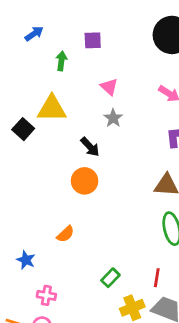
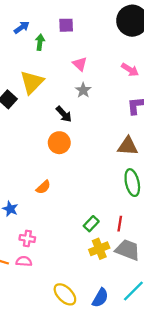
blue arrow: (34, 34) -> (22, 27), moved
yellow triangle: (52, 109) -> (32, 82), turned -45
green rectangle: (110, 278) -> (91, 224), moved

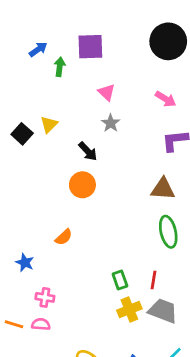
purple square: (66, 25) -> (90, 47), size x1.5
yellow triangle: (32, 82) -> (49, 124), moved, size x0.6
green rectangle: (91, 224) -> (120, 280), turned -63

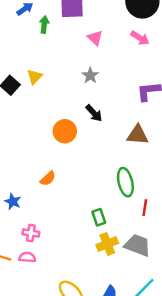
pink triangle: (107, 92) -> (95, 38), moved
pink arrow: (166, 99) -> (140, 38), moved
black arrow: (88, 151) -> (94, 113), moved
green ellipse: (168, 232) -> (125, 182), moved
red line: (153, 280) -> (145, 208), moved

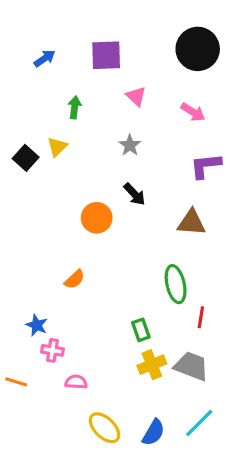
green arrow: (44, 25) -> (75, 107), moved
pink arrow: (140, 38) -> (193, 112), moved
blue star: (13, 202) -> (37, 325), moved
pink semicircle: (27, 257) -> (76, 382), moved

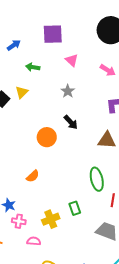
blue arrow: (45, 58) -> (14, 45), moved
green arrow: (75, 107) -> (33, 67), turned -88
yellow cross: (152, 365) -> (51, 219), moved

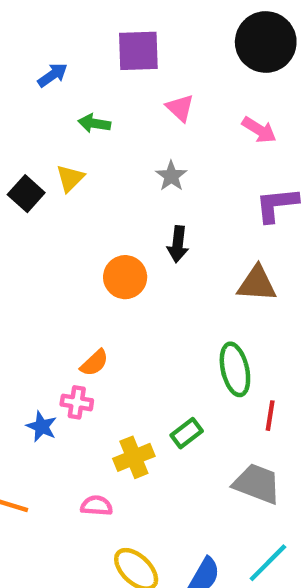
black arrow: (71, 122) -> (178, 244), turned 49
green rectangle: (75, 208) -> (187, 433), turned 72
pink cross: (19, 221) -> (77, 402), moved

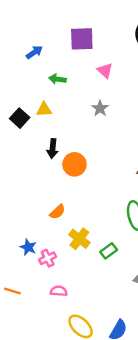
yellow triangle: (70, 178) -> (44, 110), turned 42
black arrow: (178, 244) -> (53, 149), moved
pink cross: (77, 402) -> (48, 258), moved, turned -35
yellow cross: (134, 457) -> (79, 239), moved, turned -30

